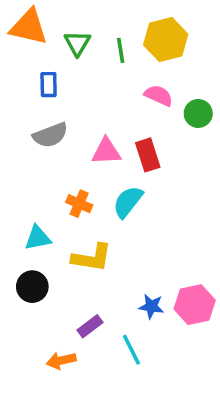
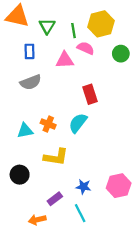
pink semicircle: (159, 95) -> (86, 48), moved
green circle: (198, 113) -> (121, 54), moved
pink triangle: (106, 151) -> (65, 60), moved
cyan triangle: (38, 238) -> (25, 131), moved
blue star: (151, 306) -> (83, 187), moved

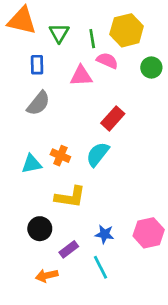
gray semicircle: (31, 82) -> (38, 103), turned -30
red rectangle: (90, 94) -> (113, 118), turned 60
black circle: (20, 175) -> (40, 229), moved

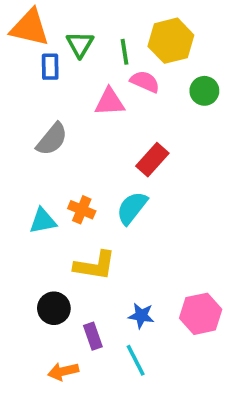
blue rectangle: (37, 65) -> (50, 67), moved
purple rectangle: (69, 249) -> (93, 336), turned -72

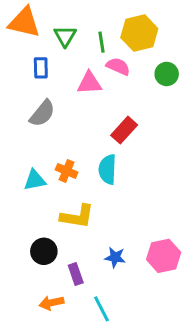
blue rectangle: (50, 67) -> (41, 68), moved
cyan semicircle: (132, 208) -> (108, 169), turned -36
cyan line: (136, 360) -> (101, 309), moved

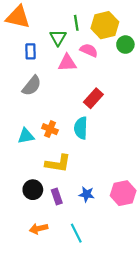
green triangle: (65, 36) -> (58, 38), moved
green line: (101, 42) -> (76, 23), moved
green circle: (167, 74) -> (125, 45), moved
purple rectangle: (76, 274) -> (57, 197), moved

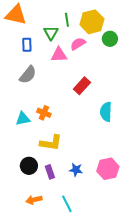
pink semicircle: (89, 50) -> (78, 44), turned -56
cyan semicircle: (81, 128) -> (106, 112), moved

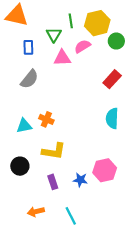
red rectangle: (82, 86) -> (112, 79), moved
black circle: (29, 166) -> (20, 166), moved
pink hexagon: (108, 169) -> (105, 170), moved

